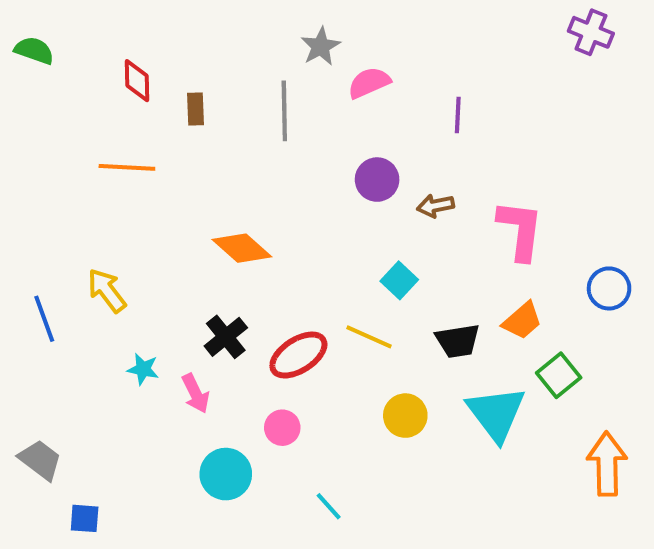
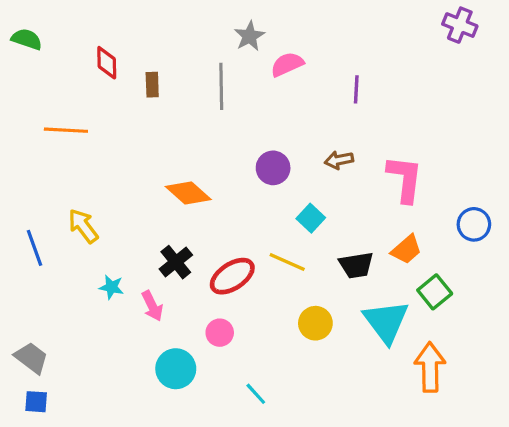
orange line: (127, 167) -> (66, 130), moved
purple circle: (377, 180) -> (273, 168), moved
orange arrow: (607, 464) -> (430, 367), moved
blue square: (85, 518) -> (36, 402), moved

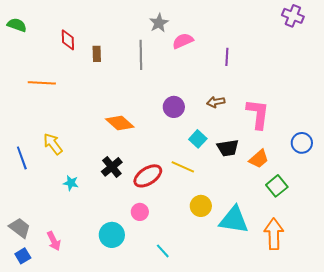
black trapezoid: (356, 265) -> (228, 148), moved
pink arrow: (152, 306) -> (54, 241), moved
cyan triangle: (386, 322) -> (234, 220), moved, turned -44
blue square: (36, 402) -> (23, 256), turned -35

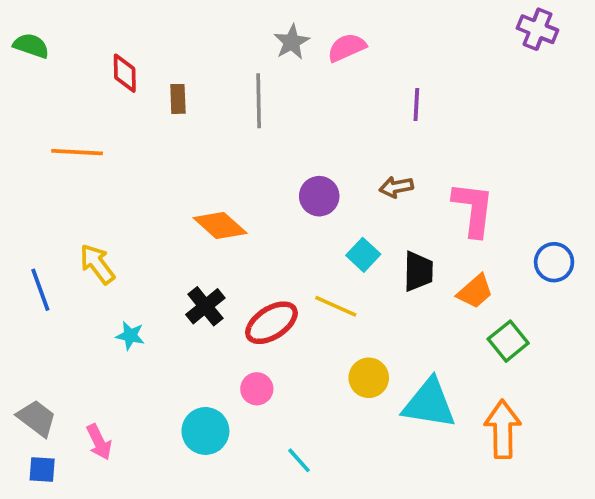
pink semicircle: (183, 41) -> (347, 48), moved
black trapezoid: (228, 148) -> (418, 271), turned -80
blue square: (23, 256) -> (42, 470), turned 35

